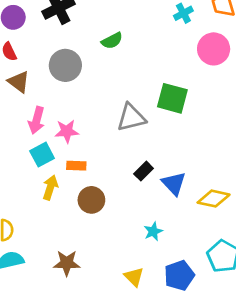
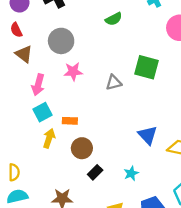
green semicircle: (112, 41) -> (114, 19), moved
gray triangle: (131, 118) -> (114, 83), size x0.7
pink star: (67, 131) -> (73, 72), moved
black rectangle: (144, 171) -> (95, 172), moved

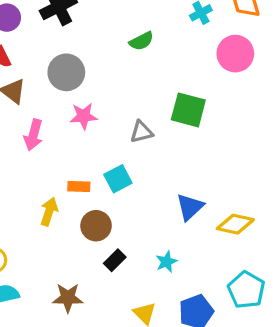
cyan square: (42, 112) -> (118, 179), moved
blue triangle: (148, 135) -> (190, 207), turned 30

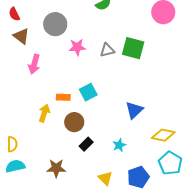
pink star: (84, 116) -> (77, 47), moved
gray triangle: (141, 132) -> (107, 50), moved
yellow diamond: (235, 224) -> (163, 135), moved

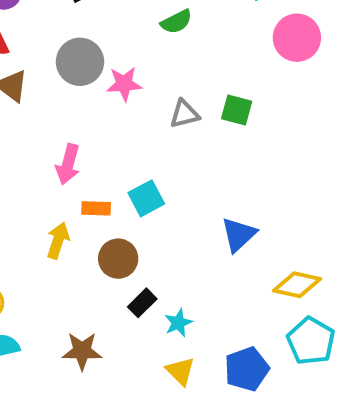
pink star: (77, 47) -> (124, 84), moved
green square: (133, 48) -> (237, 110), size x0.7
pink arrow: (34, 64) -> (68, 164), moved
cyan star: (119, 145) -> (178, 323), moved

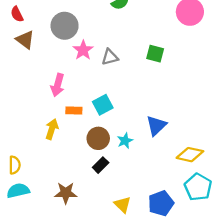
pink star: (124, 84) -> (83, 50), moved, turned -30
gray triangle: (184, 114) -> (110, 57), moved
brown circle: (118, 259) -> (98, 138), moved
cyan star: (178, 323) -> (125, 141), moved

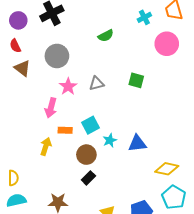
pink star: (83, 50) -> (68, 86), moved
blue triangle: (156, 126) -> (137, 143), turned 36
cyan star: (125, 141) -> (110, 140), moved

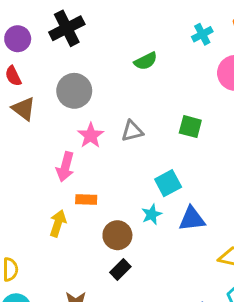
cyan square: (90, 125) -> (168, 183), moved

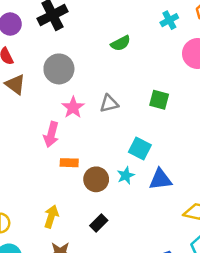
cyan square: (168, 183) -> (140, 149), turned -35
yellow arrow: (58, 223) -> (51, 217), moved
brown circle: (117, 235) -> (96, 179), moved

